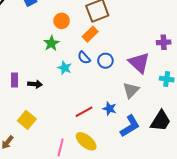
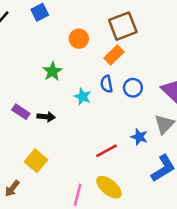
green star: (51, 43) -> (52, 71), moved
blue semicircle: (84, 58) -> (106, 84), turned 32
purple rectangle: (15, 80) -> (21, 112), turned -56
blue star: (110, 109) -> (139, 137), moved

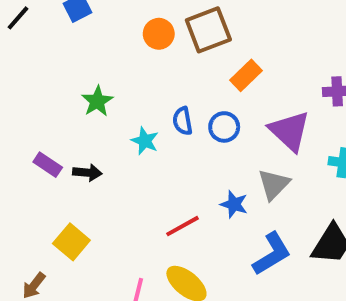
orange circle: (79, 39) -> (159, 34), moved
orange rectangle: (114, 55) -> (246, 75), moved

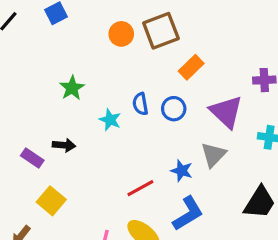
purple rectangle: (48, 165) -> (32, 158), moved
blue L-shape: (272, 254) -> (188, 214), moved

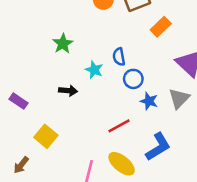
blue circle: (174, 109) -> (133, 79), moved
black arrow: (64, 145) -> (68, 91), moved
purple rectangle: (32, 158) -> (18, 101), moved
blue star: (182, 171) -> (149, 101), moved

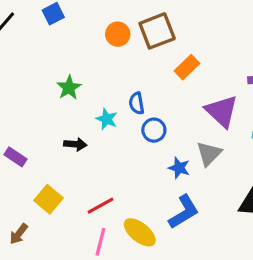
blue star: (149, 101) -> (179, 168), moved
red line: (119, 126) -> (100, 206), moved

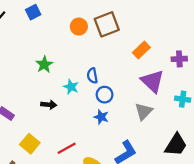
orange rectangle: (187, 67) -> (141, 50), moved
blue star: (179, 168) -> (101, 117), moved

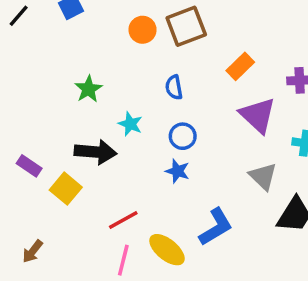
blue semicircle: (92, 76) -> (174, 87), moved
black arrow: (49, 105) -> (95, 152), size x1.6
gray triangle: (144, 111) -> (263, 176), moved, turned -30
yellow square: (30, 144) -> (66, 189), moved

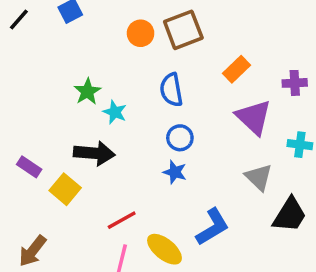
blue semicircle: (174, 87) -> (171, 90), size x1.4
cyan star: (130, 124) -> (115, 112), moved
brown arrow: (33, 251) -> (33, 251), size x1.4

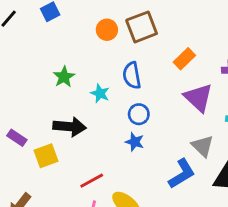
cyan star: (115, 112) -> (100, 93), moved
yellow square: (65, 189) -> (46, 156), turned 30
blue L-shape: (212, 227) -> (182, 174), moved

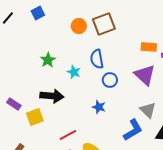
orange rectangle: (184, 59) -> (149, 47), moved, turned 49
blue circle: (139, 114) -> (110, 80), moved

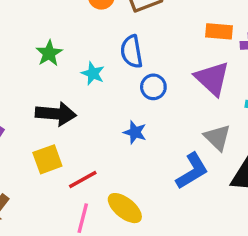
yellow square: (35, 117) -> (47, 159), moved

